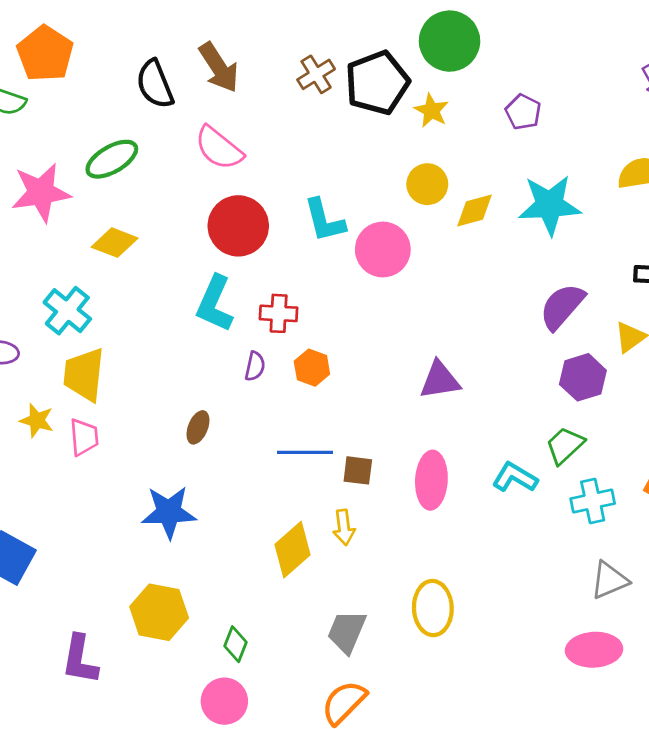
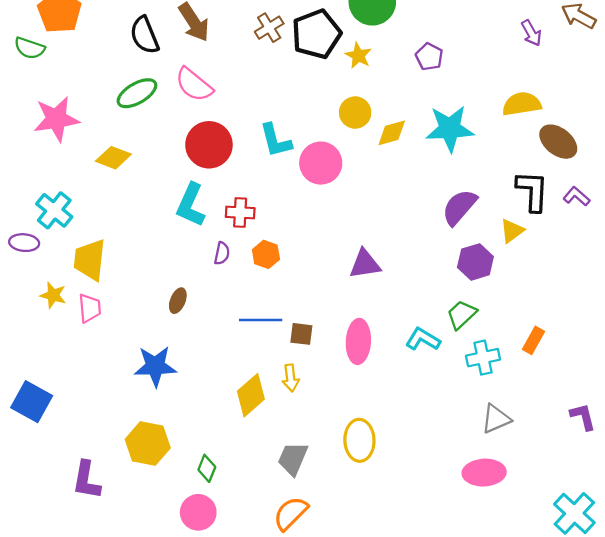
green ellipse: (112, 159) -> (137, 93), moved
cyan cross: (67, 311) -> (54, 210), moved

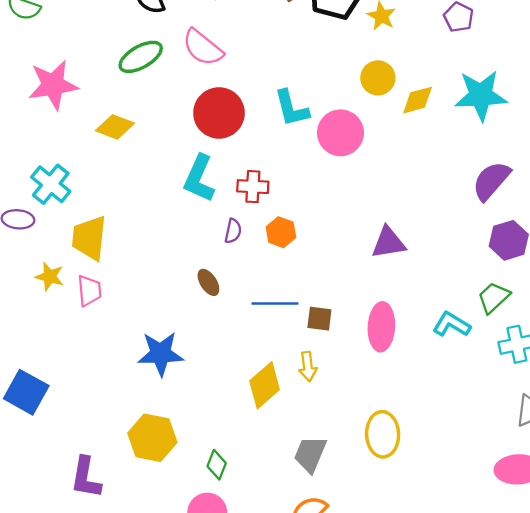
brown ellipse: (178, 301) -> (208, 282), moved, turned -55

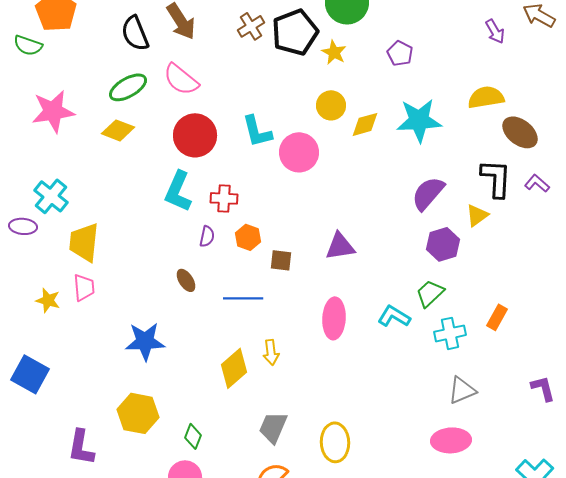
yellow diamond: (115, 127) -> (118, 130), moved
yellow star: (50, 277) -> (48, 300), moved
brown square: (319, 319) -> (281, 260), moved
yellow ellipse: (383, 434) -> (335, 442), moved

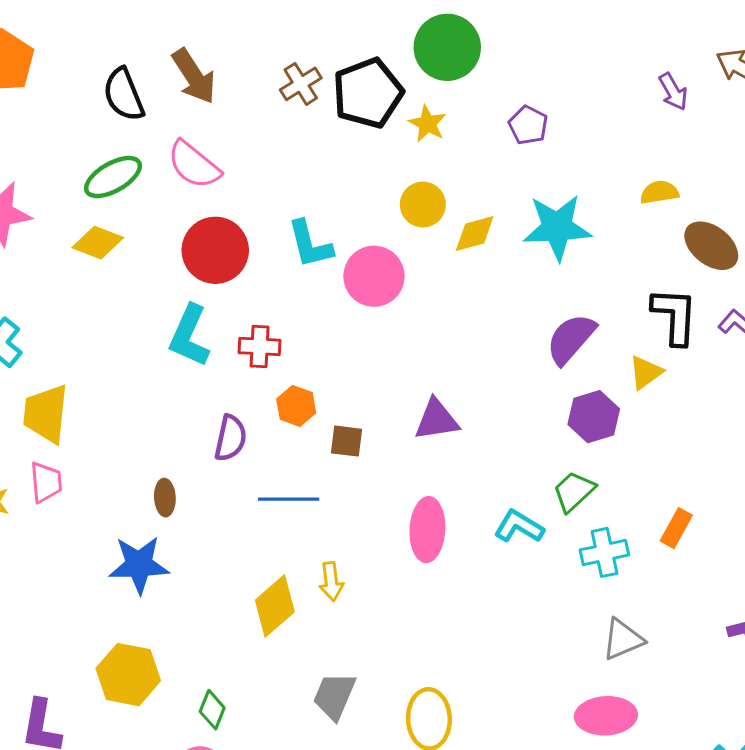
yellow semicircle: (486, 97) -> (659, 192), size x0.7
purple semicircle: (207, 236) -> (231, 438), moved, size x1.4
brown ellipse: (186, 280) -> (165, 498), moved, turned 30

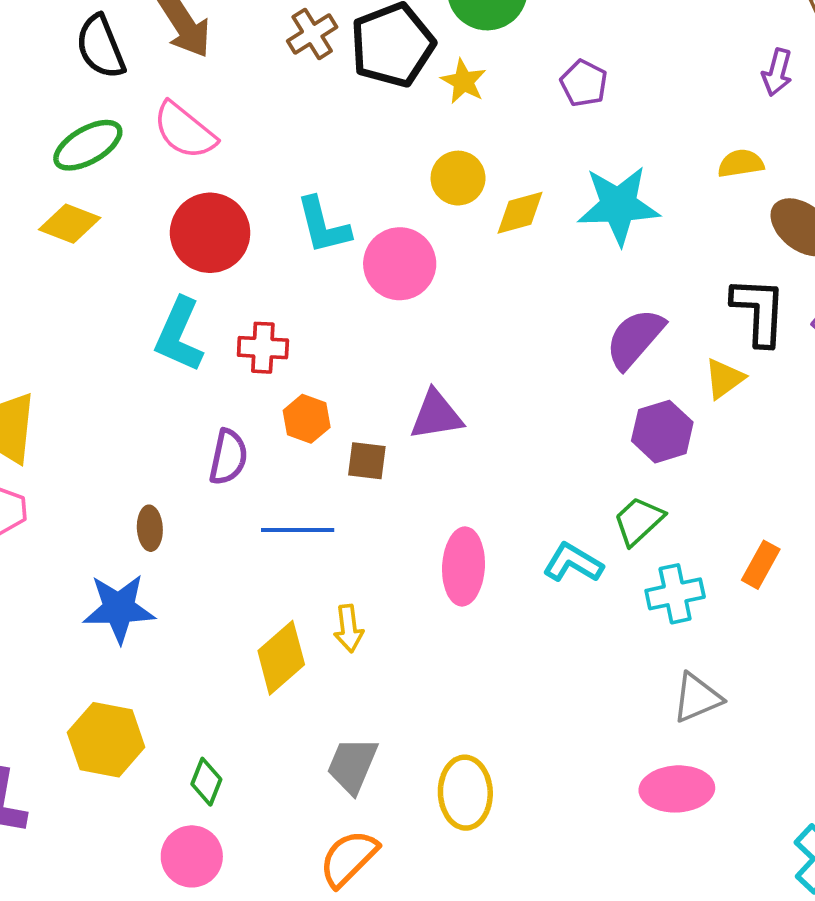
purple arrow: (673, 92) -> (777, 72), moved, turned 45
purple triangle: (437, 420) -> (436, 415), moved

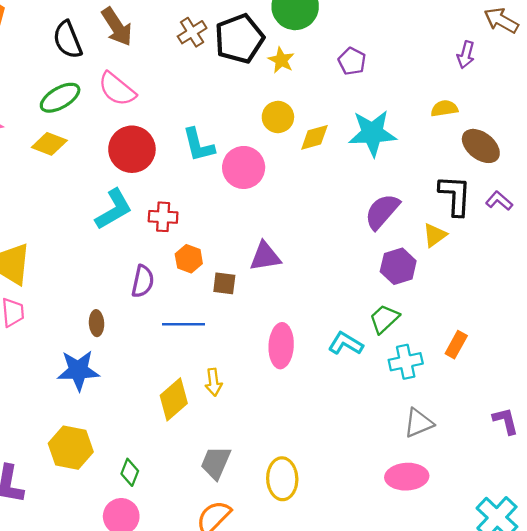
cyan L-shape: (179, 335) -> (114, 209), turned -144

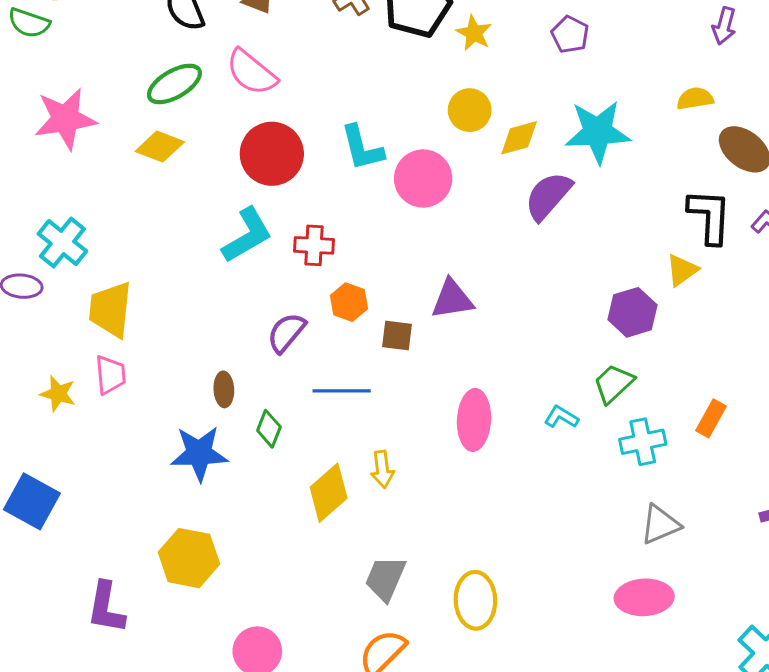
purple semicircle: (382, 211) -> (548, 196), moved
purple semicircle: (143, 281) -> (286, 333), turned -152
cyan L-shape: (346, 344) -> (561, 417), size x0.7
green diamond: (130, 472) -> (269, 429), moved

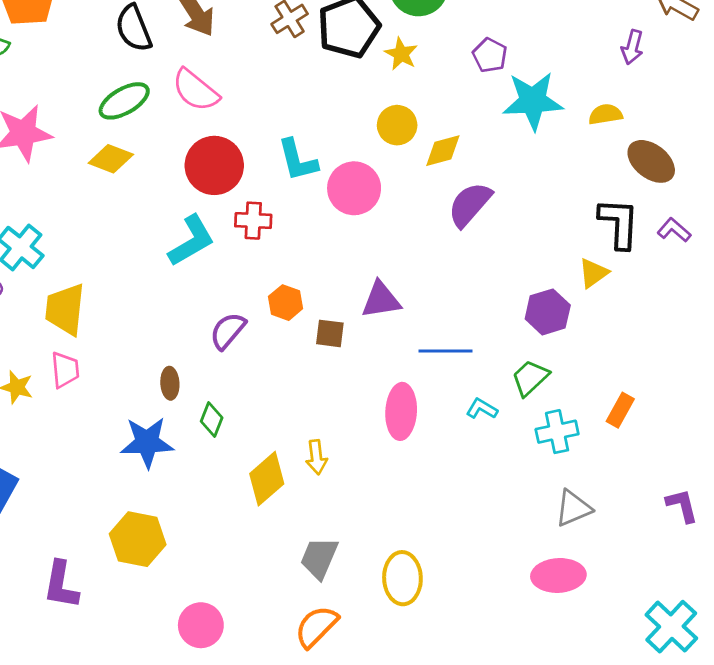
cyan star: (598, 132) -> (533, 101), moved
red cross: (314, 245) -> (253, 221), moved
blue line: (342, 391) -> (445, 351), moved

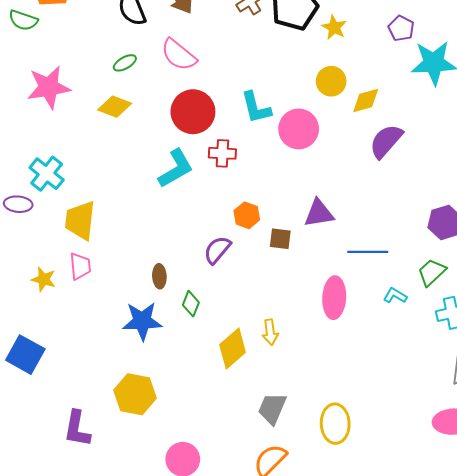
green ellipse: (124, 101) -> (125, 63), size x0.6
purple semicircle: (228, 331) -> (217, 250), moved

